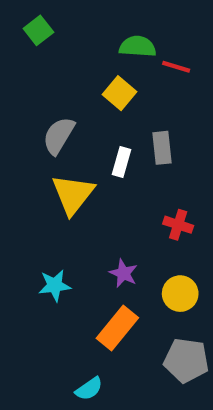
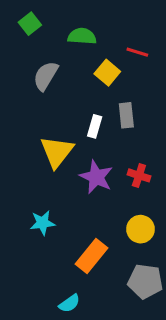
green semicircle: (138, 47) -> (82, 36), moved
yellow square: (119, 93) -> (107, 73), moved
gray semicircle: (59, 136) -> (46, 76), moved
purple star: (123, 273) -> (96, 177), moved, size x1.5

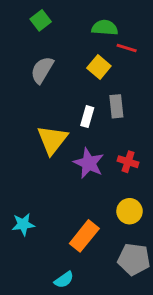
green square: (30, 24) -> (41, 20), moved
green semicircle: (82, 36) -> (105, 28), moved
cyan star: (43, 223) -> (23, 224), moved

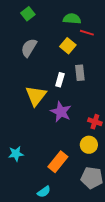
red cross: (128, 162) -> (95, 122), moved

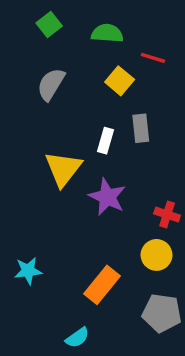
green semicircle: (72, 19) -> (107, 33), moved

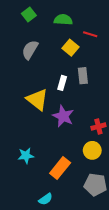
yellow triangle: (63, 169) -> (37, 100), turned -30
red cross: (167, 214) -> (98, 127), turned -32
cyan star: (28, 271) -> (26, 156), moved

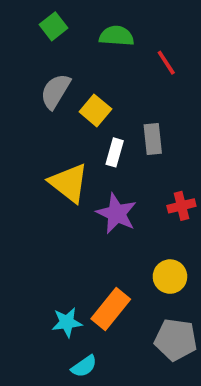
red line: (90, 34) -> (166, 63), turned 40
yellow square: (70, 48) -> (95, 110), moved
red cross: (98, 127) -> (181, 206), moved
cyan star: (26, 156) -> (67, 322), moved

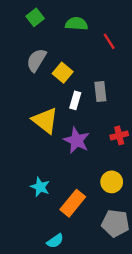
cyan star: (67, 322) -> (40, 187), moved, turned 30

